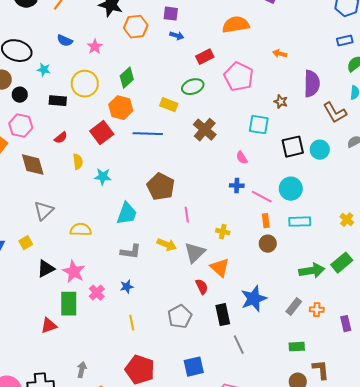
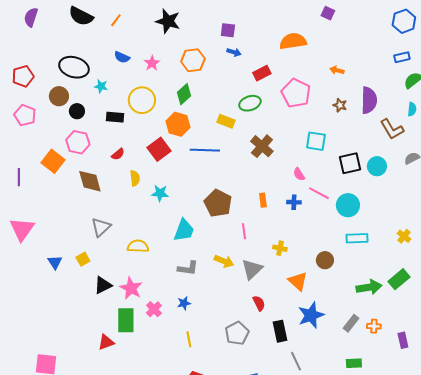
orange hexagon: (136, 27) -> (193, 60), moved
brown star: (281, 102) -> (340, 105), moved
pink line: (262, 197) -> (319, 193), moved
orange rectangle: (266, 221) -> (263, 200), moved
orange triangle: (220, 268) -> (298, 281), moved

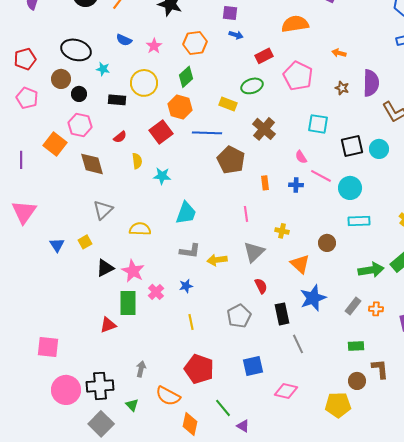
brown pentagon: (218, 203) -> (231, 160), moved
yellow arrow: (224, 261) -> (217, 260), moved, turned 150

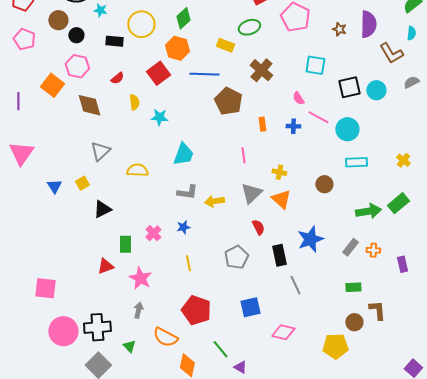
orange triangle: (300, 264) -> (281, 199), moved
pink star: (133, 271) -> (140, 278), moved
green rectangle: (128, 303) -> (125, 244), size x0.7

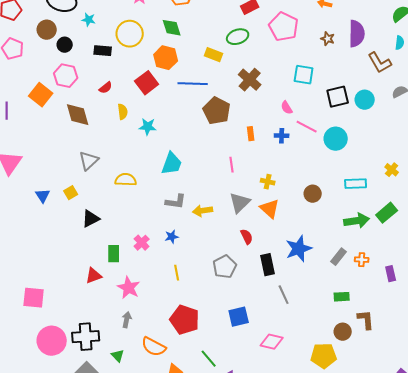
green diamond: (183, 18) -> (172, 28), turned -65
cyan rectangle: (356, 162) -> (356, 184), moved

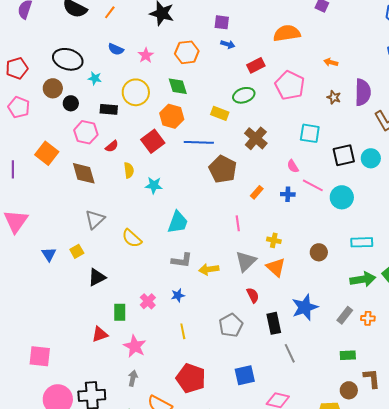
pink hexagon: (66, 76) -> (86, 132), moved
orange rectangle: (251, 134) -> (257, 192), turned 48
yellow semicircle: (126, 180) -> (132, 238), turned -140

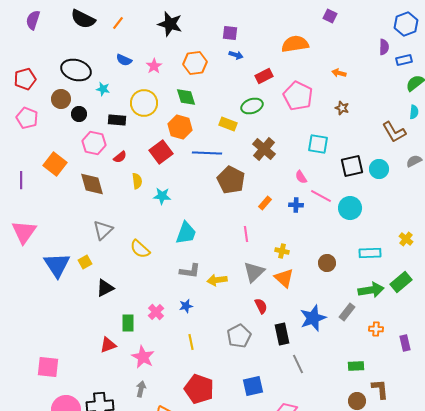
purple semicircle: (363, 92) -> (384, 47), moved, size x0.6
blue triangle: (49, 254) -> (57, 265), size x1.8
gray rectangle: (345, 315) -> (347, 312), moved

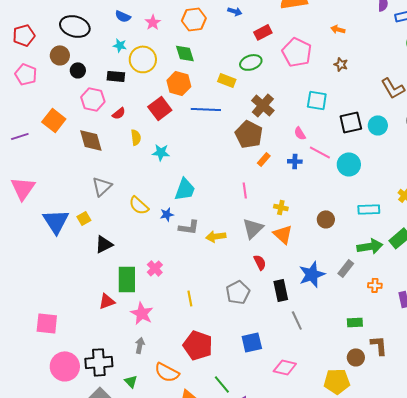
cyan star: (103, 89) -> (120, 45), moved
purple line: (21, 180) -> (20, 136), turned 72
brown pentagon: (231, 180) -> (249, 134), moved
blue star: (186, 306) -> (167, 214), moved
green rectangle: (128, 323) -> (127, 279), size x1.5

